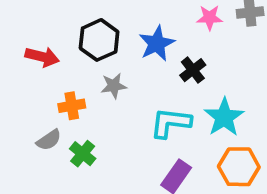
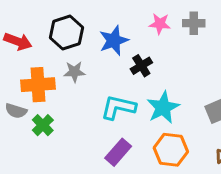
orange cross: (72, 106) -> (38, 85), size x1.5
gray semicircle: (49, 140) -> (16, 111), turned 45

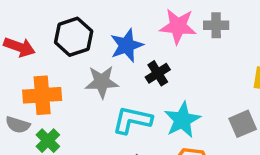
pink star: (160, 24) -> (178, 26), size x1.5
gray star: (74, 72) -> (102, 82), moved, size x1.4

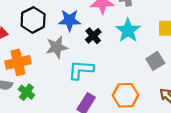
blue star: (127, 45) -> (70, 20), turned 30
cyan star: (182, 120) -> (128, 30), moved

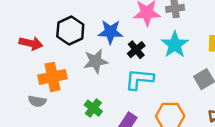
cyan L-shape: (81, 70) -> (139, 79), moved
green cross: (26, 92) -> (93, 108), moved

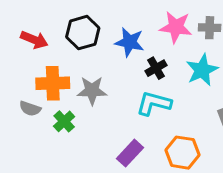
gray star: (96, 61) -> (92, 91), moved
green cross: (93, 108) -> (64, 121), moved

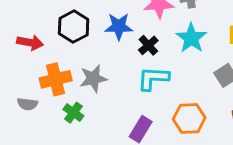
gray semicircle: (30, 109) -> (27, 104), moved

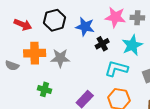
cyan L-shape: (153, 78) -> (116, 69), moved
green cross: (73, 113) -> (45, 89), moved, turned -32

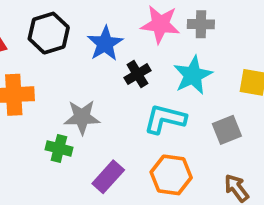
blue star: (85, 27) -> (105, 44), turned 30
gray star: (60, 58) -> (82, 117), moved
green cross: (45, 89) -> (59, 148), moved

